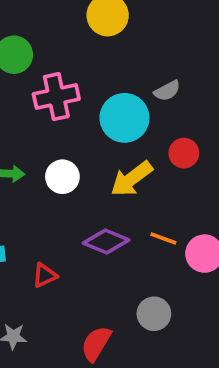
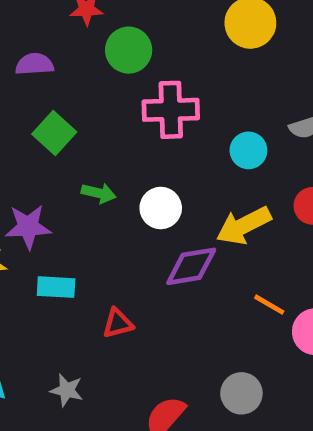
cyan circle: (124, 118) -> (248, 150), size x0.6
purple diamond: (106, 241) -> (191, 266), moved, turned -42

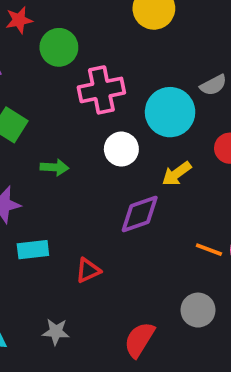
cyan circle: (248, 150) -> (170, 112), size x1.6
white circle: (161, 208) -> (121, 149), moved
yellow arrow: (244, 226) -> (177, 174), size x0.7
orange line: (269, 305) -> (209, 250), moved

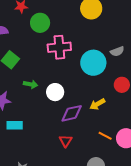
white circle: (121, 149) -> (55, 92), moved
yellow arrow: (177, 174) -> (97, 104), moved
red triangle: (88, 270) -> (66, 141), moved, turned -40

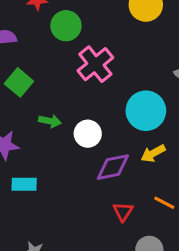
pink cross: (59, 47) -> (95, 64), turned -35
cyan circle: (93, 63) -> (146, 111), moved
red triangle: (66, 141) -> (123, 212), moved

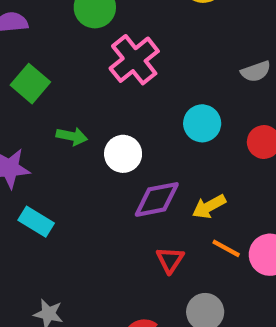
cyan circle: (146, 111) -> (202, 123), size x0.7
yellow arrow: (153, 153) -> (209, 207), moved
cyan rectangle: (24, 184) -> (36, 222), turned 30

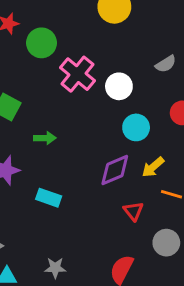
cyan circle: (202, 123) -> (136, 127), moved
white circle: (123, 154) -> (119, 86), moved
cyan rectangle: (36, 222) -> (49, 198), moved

